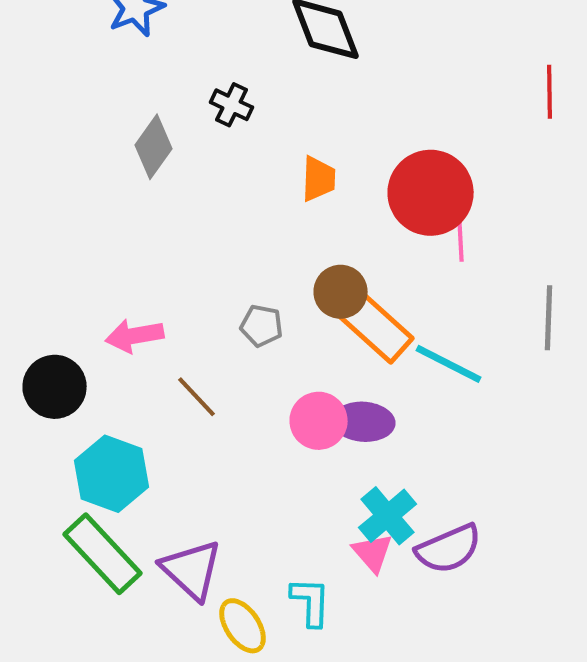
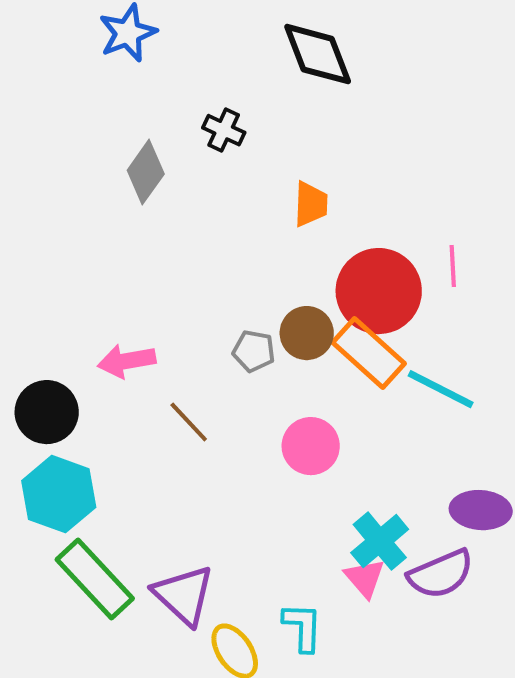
red circle: (431, 193) -> (379, 291), moved
brown circle: (341, 292) -> (307, 333), moved
purple ellipse: (364, 422) -> (481, 510), moved
cyan hexagon: (112, 474) -> (59, 494), moved

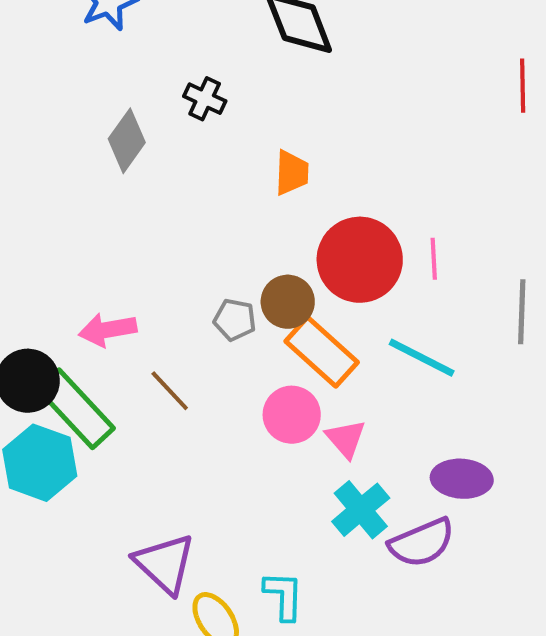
pink line: (453, 266) -> (434, 259), moved
orange rectangle: (369, 353) -> (322, 352), moved
pink triangle: (365, 578) -> (346, 439), moved
green rectangle: (95, 579) -> (76, 409), moved

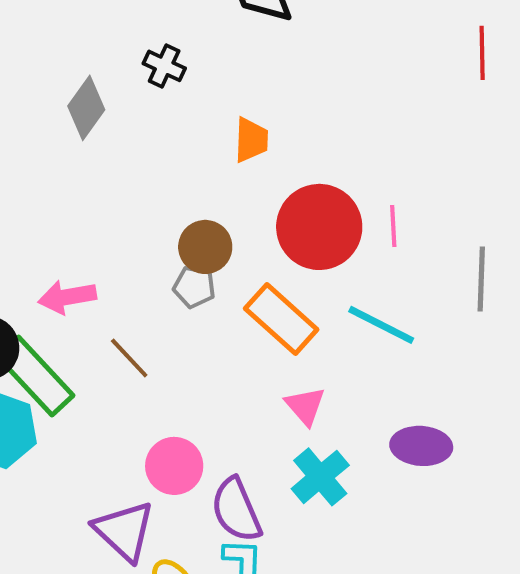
brown circle: (288, 302) -> (205, 247), moved
pink circle: (292, 415) -> (174, 466), moved
purple semicircle: (422, 543) -> (236, 510), moved, turned 90

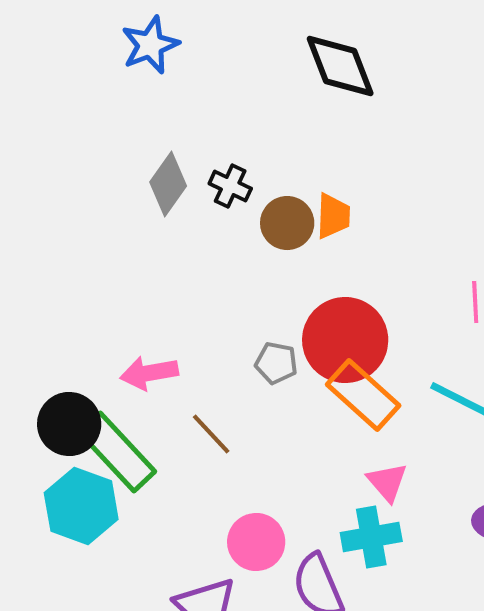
black cross: (164, 66) -> (230, 186), moved
red circle: (319, 227) -> (345, 340), moved
brown circle: (205, 247) -> (287, 223), moved
cyan cross: (320, 477) -> (371, 537), moved, turned 30

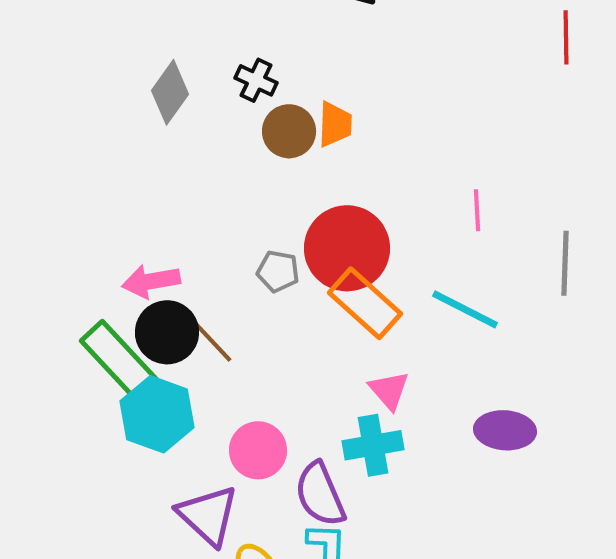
black cross: (230, 186) -> (256, 80), moved
black circle: (69, 424) -> (167, 332), moved
cyan hexagon: (81, 506) -> (157, 414), moved

